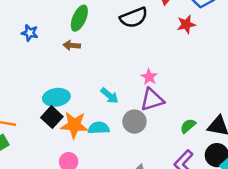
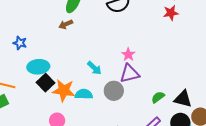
red star: (186, 24) -> (171, 13), moved
blue star: (30, 33) -> (20, 43), moved
brown arrow: (72, 45) -> (66, 24), turned -32
cyan ellipse: (56, 97) -> (38, 67), moved

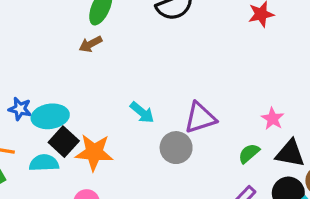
blue star: (20, 43) -> (20, 109), moved
pink star: (128, 54) -> (273, 119), moved
cyan semicircle: (84, 94) -> (44, 163), moved

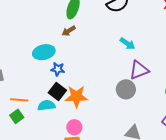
blue star: (20, 109) -> (58, 69), moved
cyan arrow: (142, 112) -> (128, 44), moved
cyan ellipse: (50, 116) -> (44, 52), moved

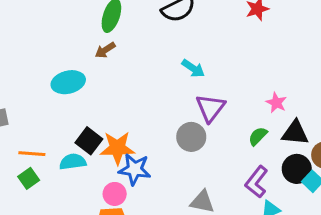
blue star: (58, 69) -> (135, 169), moved, size x1.5
purple triangle: (139, 70) -> (211, 108), turned -30

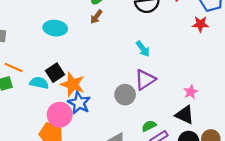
brown arrow: (105, 50) -> (96, 17), moved, turned -40
black triangle: (295, 133) -> (185, 115), moved
green semicircle: (258, 136) -> (149, 126), moved
pink circle: (115, 194) -> (60, 115), size x1.5

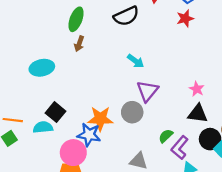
orange star: (73, 84) -> (100, 119), moved

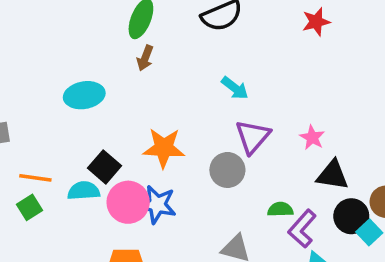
pink star: (197, 89) -> (312, 137), moved
orange star: (100, 119) -> (164, 148), moved
green semicircle: (166, 136) -> (280, 209), turned 40
pink circle: (73, 153) -> (128, 202), moved

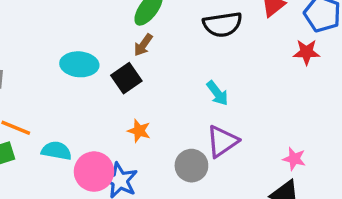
pink star: (312, 137) -> (294, 159), moved, turned -30
orange star: (164, 148) -> (139, 131), size x0.6
black square: (105, 167) -> (126, 78), moved

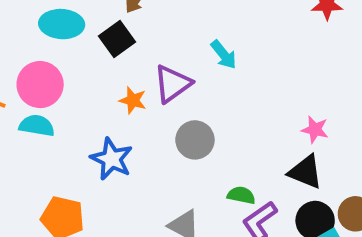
purple triangle: (222, 141) -> (173, 84), moved
pink circle: (94, 172) -> (40, 85), moved

